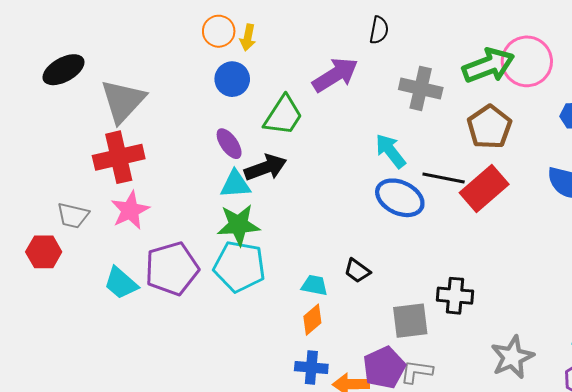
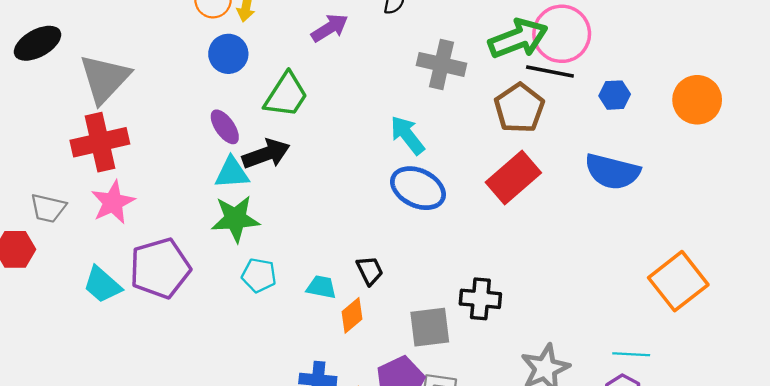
purple arrow: (335, 75) -> (330, 28), moved, size x0.7
black line: (444, 178) -> (550, 72), moved
cyan pentagon: (239, 267) -> (259, 275), moved, size x0.6
black trapezoid: (357, 271) -> (370, 271), turned -152
orange diamond: (312, 320) -> (352, 315), moved

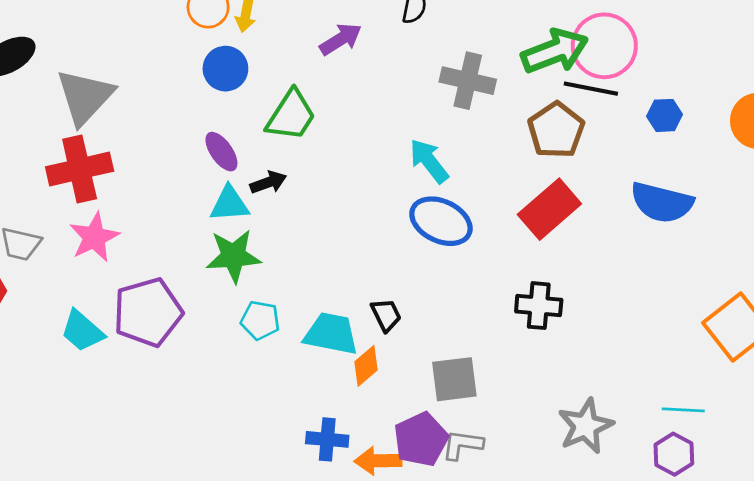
black arrow: (266, 154) -> (268, 182), size x0.7
cyan trapezoid: (321, 287) -> (331, 334), size x1.6
black cross: (480, 299) -> (539, 306), moved

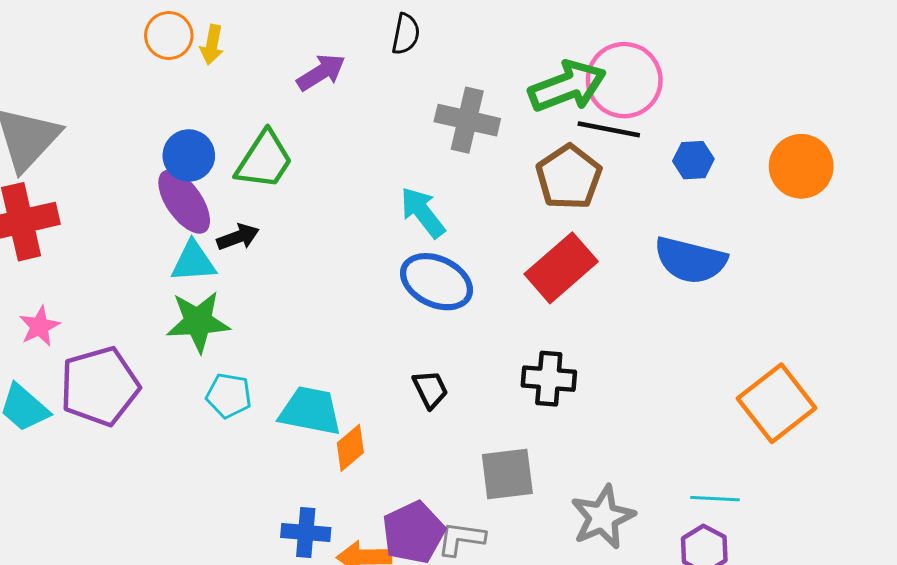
blue circle: (225, 69) -> (189, 156), moved
purple ellipse: (221, 152) -> (184, 202), size x1.4
pink star: (94, 237) -> (40, 326), moved, size x0.7
black trapezoid: (386, 315) -> (430, 389), moved
gray square: (454, 379) -> (507, 474), moved

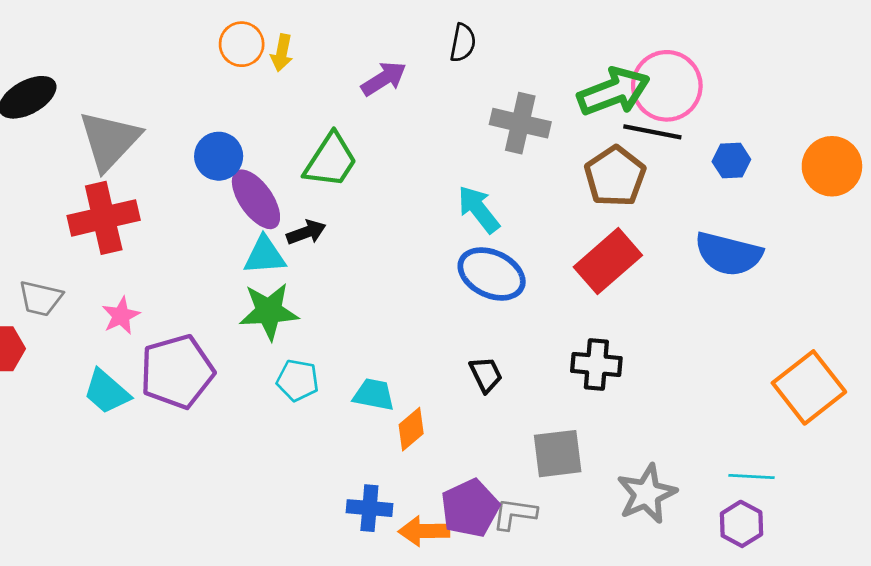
blue circle: (189, 156) -> (219, 156), moved
cyan trapezoid: (310, 411) -> (374, 395), size x0.7

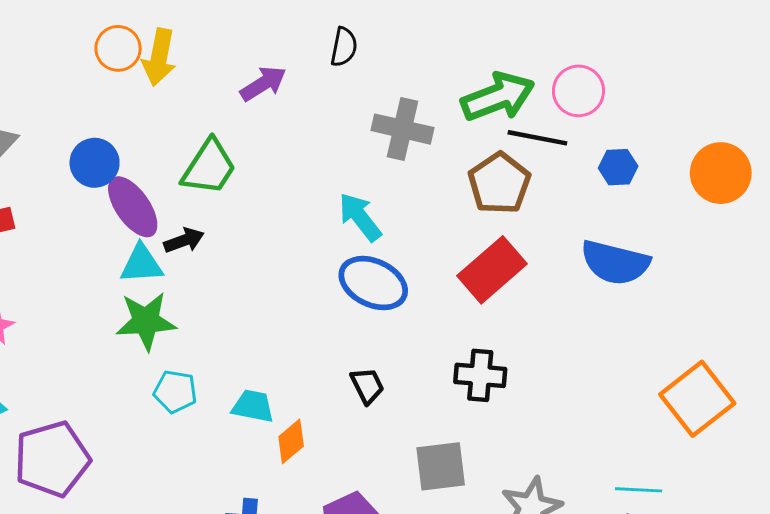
yellow arrow: (282, 53) -> (159, 57), size x1.5
pink circle: (667, 86) -> (578, 91), moved, size x0.7
purple pentagon: (177, 372) -> (52, 459), moved

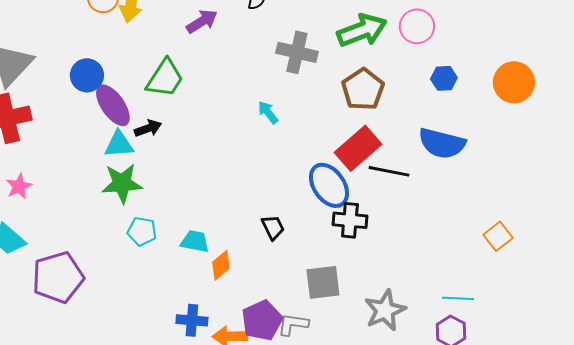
black line: (537, 138) -> (389, 171), moved
cyan arrow: (360, 217) -> (268, 112), size x0.7
blue ellipse: (373, 283) -> (329, 185), moved, turned 30
orange square: (697, 399) -> (498, 236), size x0.6

